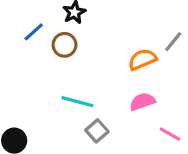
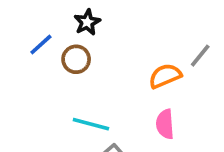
pink semicircle: (142, 102) -> (165, 124), turned -75

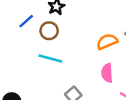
cyan line: (91, 124) -> (50, 58), moved

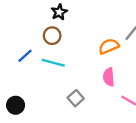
blue line: (26, 21) -> (25, 56), moved

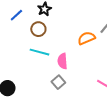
blue line: (25, 56) -> (16, 15), moved
pink semicircle: (109, 77) -> (62, 61), moved

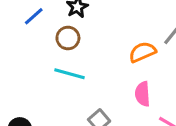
pink semicircle: (62, 61) -> (143, 94), moved

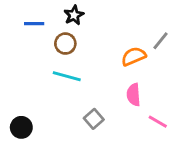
blue line: (34, 16) -> (34, 24), turned 42

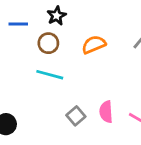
orange semicircle: (134, 56) -> (94, 45), moved
pink semicircle: (134, 95) -> (106, 112), moved

